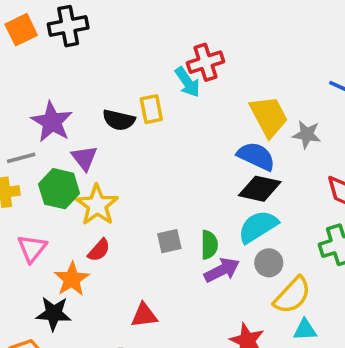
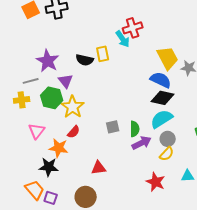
orange star: (72, 279) -> (59, 148), turned -30
yellow semicircle: (292, 295) -> (167, 154), moved, size x0.7

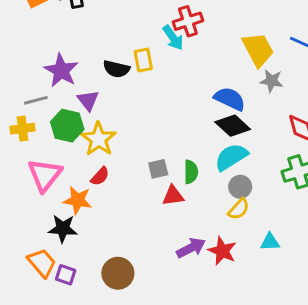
yellow trapezoid: (168, 58) -> (258, 50), moved
black diamond: (163, 98) -> (233, 126), turned 30
pink triangle: (37, 131) -> (45, 175), size x1.4
purple arrow: (142, 143) -> (191, 248), moved
red triangle: (99, 168) -> (173, 196), moved

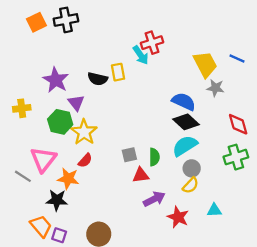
gray line: (36, 100) -> (23, 176), moved, turned 48
yellow cross: (22, 129) -> (22, 108), moved
purple arrow: (191, 248) -> (154, 199), moved

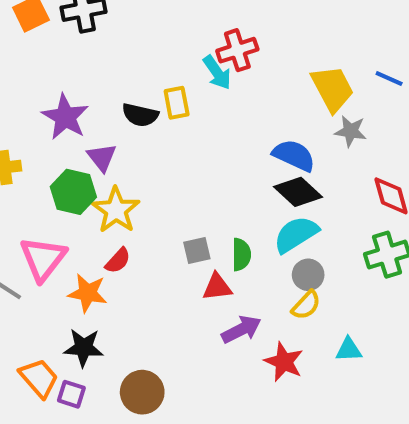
black star: (57, 200) -> (84, 348), moved

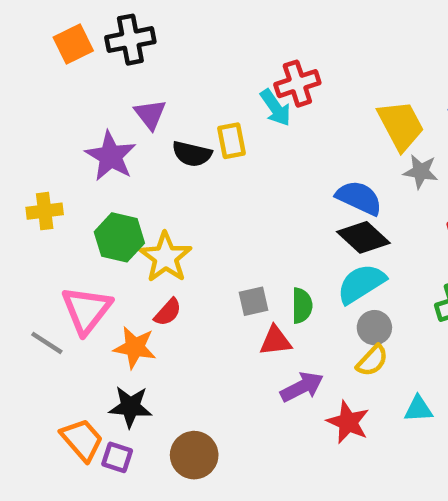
purple triangle: (102, 157) -> (150, 114), moved

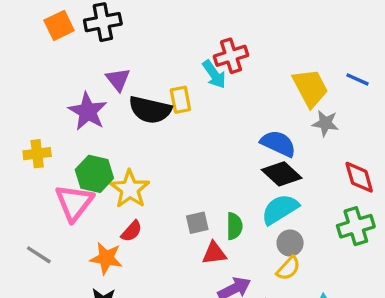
black semicircle: (192, 154) -> (150, 110), size x1.4
pink triangle: (86, 310) -> (74, 203), moved

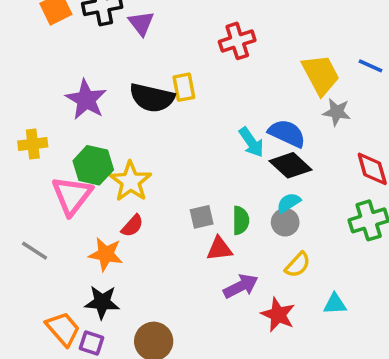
cyan arrow: (214, 74) -> (251, 142), moved
purple triangle: (118, 79) -> (141, 23), moved
cyan semicircle: (280, 209) -> (289, 203), size x0.6
gray circle: (290, 243) -> (285, 222), moved

